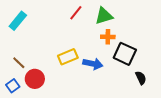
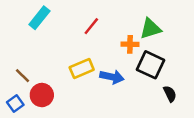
red line: (76, 13) -> (91, 26), moved
green triangle: (104, 16) -> (151, 29), moved
cyan rectangle: (18, 21) -> (39, 18), moved

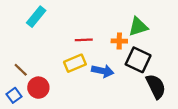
red line: (91, 26) -> (84, 40), moved, turned 49
black semicircle: (170, 94) -> (156, 86), size x1.6

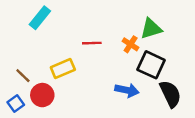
orange cross: (119, 41) -> (131, 44), turned 32
yellow rectangle: (75, 63) -> (63, 68), moved
blue arrow: (103, 71) -> (127, 90), moved

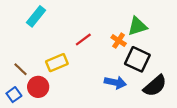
red line: (92, 43) -> (83, 39), turned -35
black semicircle: (170, 94) -> (155, 86), turned 75

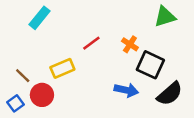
green triangle: (137, 26) -> (165, 17), moved

